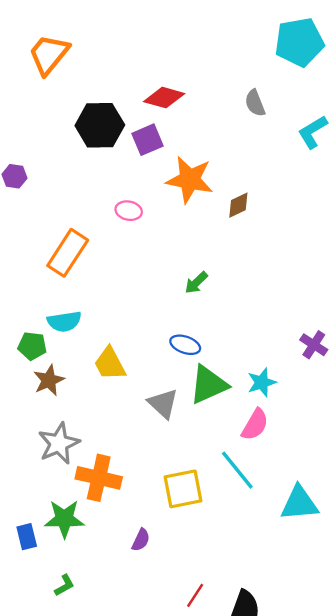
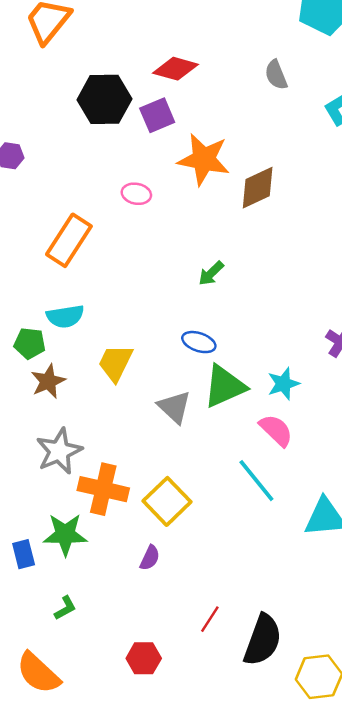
brown diamond: (238, 205) -> (258, 188), size x1.5
yellow trapezoid: (110, 364) -> (115, 363), turned 54
pink semicircle: (255, 425) -> (276, 430), turned -76
yellow square: (183, 489) -> (167, 501), moved, turned -33

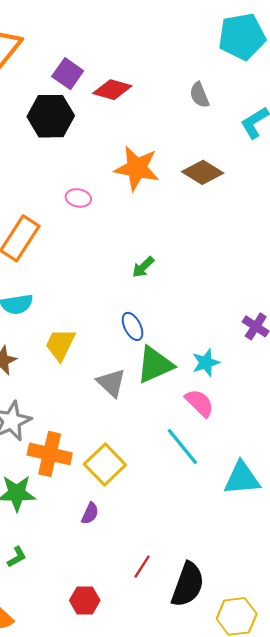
purple square: (157, 115) -> (68, 74), moved, turned -32
brown diamond: (258, 188) -> (203, 172), moved, turned 57
blue ellipse: (199, 342) -> (133, 326), turned 44

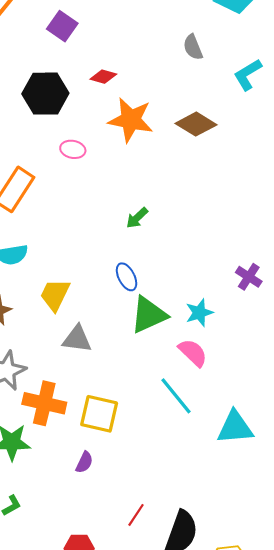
red diamond: (112, 90) -> (103, 77), moved, size x0.7
black hexagon: (51, 116) -> (45, 94), moved
gray triangle: (111, 383) -> (77, 339), moved, turned -36
yellow square: (105, 465) -> (99, 414), turned -33

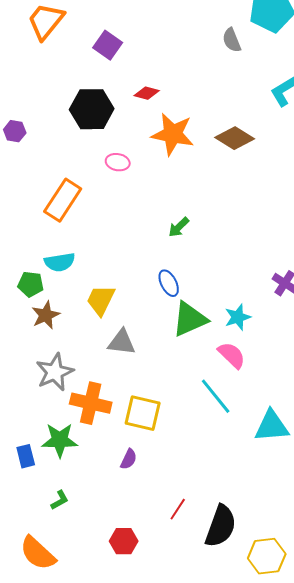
gray semicircle: (193, 47) -> (232, 40), moved

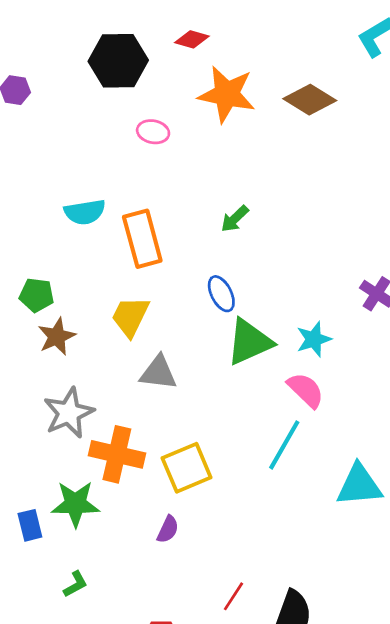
orange rectangle: (63, 200) -> (142, 239), moved, turned -48
cyan semicircle: (60, 262) -> (85, 212), moved
cyan line: (216, 396) -> (284, 445), turned 69
yellow square: (143, 413) -> (187, 468), turned -36

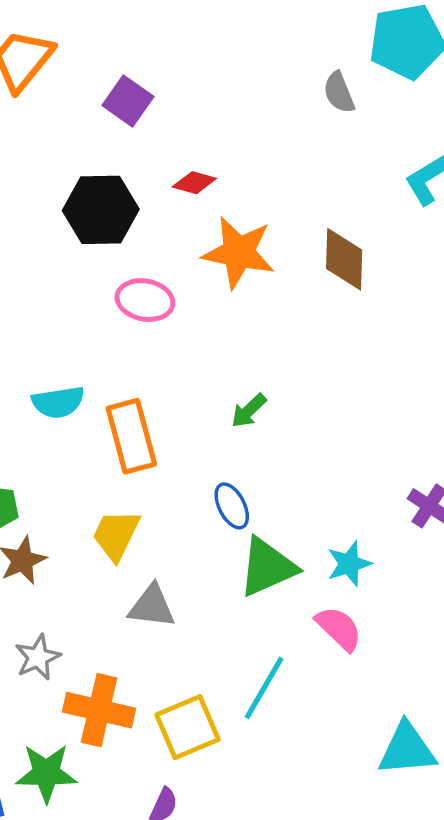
brown diamond: (310, 100) -> (344, 259), turned 60
pink ellipse: (153, 132) -> (145, 300), size x1.4
gray star: (69, 413) -> (38, 657), size x0.7
cyan line: (284, 445) -> (264, 688), moved

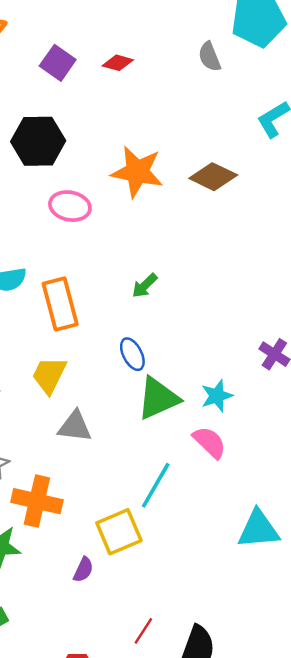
red diamond: (194, 183) -> (118, 63), moved
brown diamond: (344, 259) -> (213, 177), turned -66
yellow square: (187, 727) -> (119, 532), moved

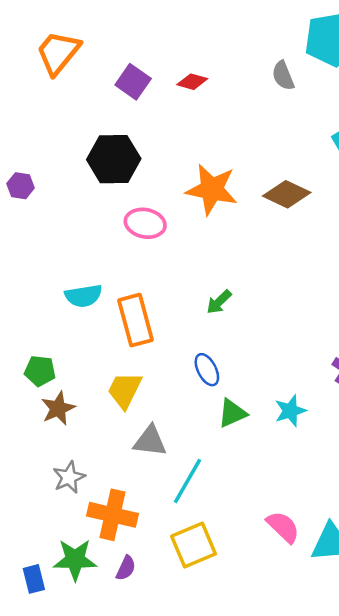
green triangle: (158, 398) -> (232, 413), size x0.7
pink semicircle: (210, 442) -> (283, 527), moved
cyan line: (156, 485) -> (188, 481), moved
purple semicircle: (83, 570) -> (126, 568), moved

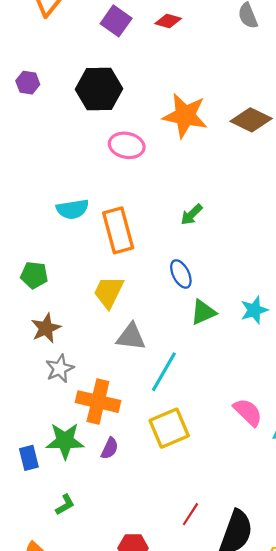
purple hexagon: (21, 186) -> (28, 83), moved
brown star: (58, 408) -> (46, 328), moved

